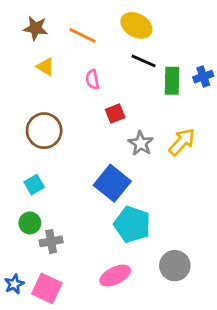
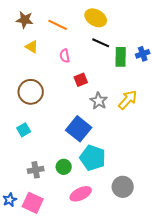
green circle: (30, 223) -> (64, 167), moved

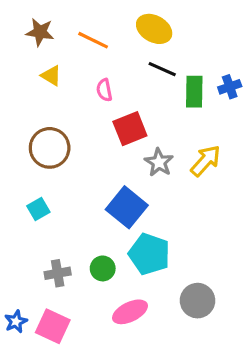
red square: (81, 80) -> (130, 129), size x1.5

